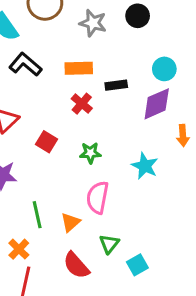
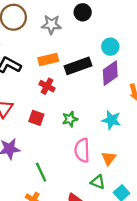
black rectangle: (116, 85) -> (78, 66), size x1.6
red cross: (82, 104) -> (47, 86), moved
orange triangle: (70, 222) -> (109, 158), moved
green triangle: (109, 244) -> (98, 182), turned -35

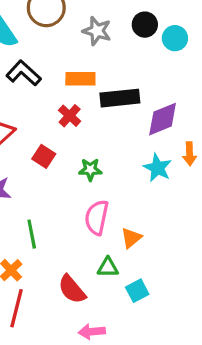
cyan circle: (110, 47) -> (175, 38), moved
cyan star: (111, 120) -> (157, 168), moved
green triangle: (98, 182) -> (108, 267), turned -35

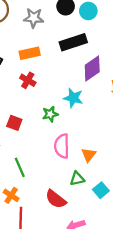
black rectangle: (120, 98) -> (73, 42), moved
red square: (44, 156) -> (14, 123), moved
cyan star: (157, 168) -> (73, 98), moved

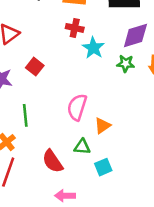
red cross: (28, 80) -> (75, 28), moved, turned -35
cyan star: (73, 98) -> (93, 48), moved
green star: (50, 114) -> (126, 64), moved

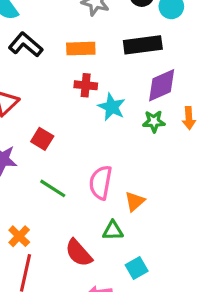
green line: (25, 115) -> (53, 188), moved, turned -45
cyan square: (103, 167) -> (137, 268), moved

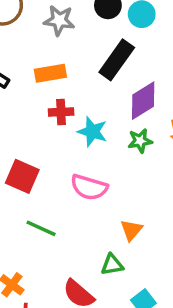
black rectangle: (143, 45) -> (117, 60), turned -39
red square: (42, 139) -> (22, 176), size x1.4
pink semicircle: (101, 183) -> (89, 187), moved, turned -76

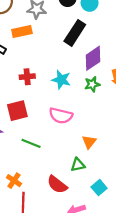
orange rectangle: (50, 73) -> (22, 31), moved
red cross: (61, 112) -> (27, 77), moved
red square: (22, 176) -> (17, 111), turned -35

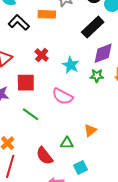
red cross: (27, 77) -> (42, 55), turned 32
orange triangle: (89, 142) -> (90, 130), moved

